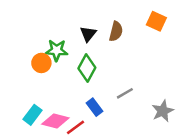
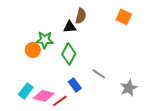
brown semicircle: (116, 31) -> (81, 16), moved
black triangle: (88, 34) -> (70, 27), turned 48
gray line: (125, 93) -> (99, 74), turned 64

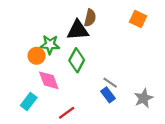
black triangle: (70, 27) -> (78, 30), size x1.5
blue rectangle: (75, 85) -> (108, 95), moved
pink diamond: (44, 96) -> (49, 80), moved, turned 55

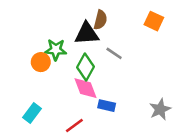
pink diamond: (49, 80) -> (86, 88), moved
gray line: (110, 83) -> (114, 53), moved
blue rectangle: (108, 95) -> (107, 106), moved, turned -40

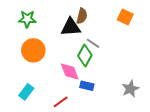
green star: (56, 50) -> (27, 19), moved
orange circle: (41, 62) -> (33, 50), size x1.5
green diamond: (86, 67) -> (85, 55), moved

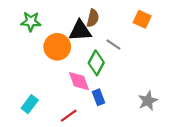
gray line: (93, 43) -> (113, 44), moved
orange circle: (33, 50) -> (57, 47), moved
blue rectangle: (87, 86) -> (99, 97), turned 56

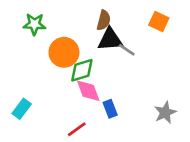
black triangle: (80, 31) -> (110, 40), moved
green diamond: (96, 63) -> (82, 70), moved, turned 45
cyan rectangle: (30, 104) -> (22, 109), moved

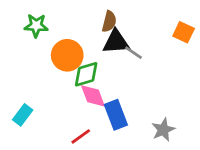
orange square: (159, 22) -> (184, 32), moved
blue rectangle: (110, 109) -> (116, 115), size x1.5
gray star: (165, 113) -> (163, 130), moved

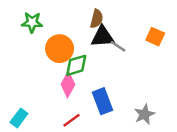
orange square: (184, 32) -> (155, 37), moved
pink diamond: (93, 96) -> (68, 84), moved, turned 50
cyan rectangle: (23, 115) -> (19, 118), moved

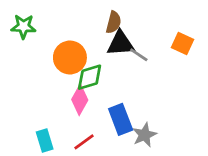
green star: (32, 22) -> (23, 27), moved
gray star: (144, 114) -> (144, 135), moved
cyan rectangle: (19, 118) -> (45, 141), moved, turned -54

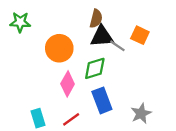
orange square: (182, 43) -> (140, 35), moved
green diamond: (90, 77) -> (95, 68), moved
gray star: (144, 135) -> (141, 113), moved

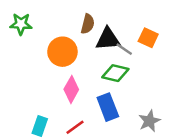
brown semicircle: (96, 19) -> (88, 24), moved
green diamond: (95, 68) -> (115, 73), moved, turned 30
cyan rectangle: (38, 118) -> (40, 126), turned 36

